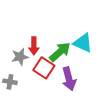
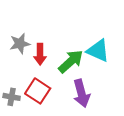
gray star: (20, 57) -> (20, 44), moved
red square: (44, 68) -> (38, 91), moved

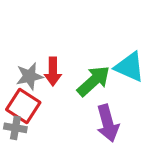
gray star: (20, 44) -> (29, 76), moved
red square: (38, 91) -> (23, 106), moved

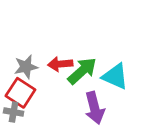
cyan triangle: (130, 67) -> (115, 76), moved
red arrow: (53, 72) -> (60, 64), moved, turned 85

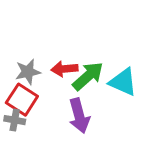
purple arrow: (95, 108) -> (79, 116), moved

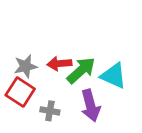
purple arrow: (79, 116) -> (91, 106), moved
gray cross: (15, 120) -> (50, 111), moved

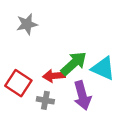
red arrow: (59, 64) -> (54, 76), moved
gray star: (26, 66) -> (27, 24), moved

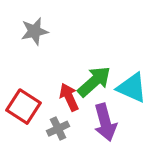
red arrow: (54, 76) -> (69, 97), turned 70
gray cross: (45, 100) -> (58, 129), turned -35

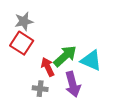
red square: (24, 107) -> (22, 43), moved
gray cross: (58, 129) -> (40, 89), turned 32

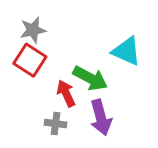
green arrow: (65, 56) -> (90, 78), turned 70
cyan triangle: (91, 60) -> (126, 51), moved

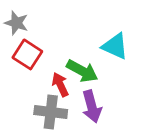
gray star: (33, 30) -> (16, 23), moved, turned 30
gray cross: (56, 124) -> (51, 112), size x1.6

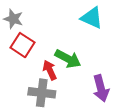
cyan triangle: (115, 46) -> (92, 18), moved
purple arrow: (92, 107) -> (101, 88), moved

